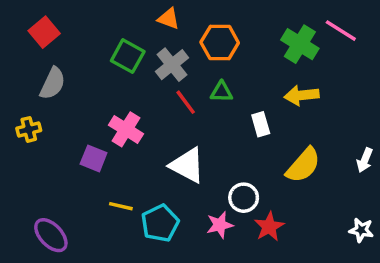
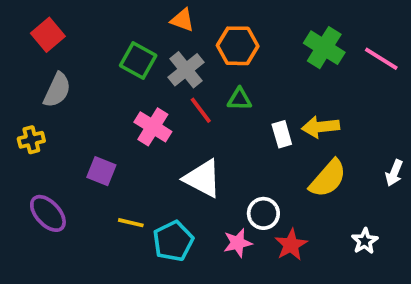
pink line: (341, 31) -> (381, 59), moved
yellow arrow: (302, 95) -> (321, 127), moved
pink cross: (126, 129) -> (153, 127), moved
white star: (361, 230) -> (365, 241), moved, turned 30
purple ellipse: (51, 235) -> (48, 213), moved

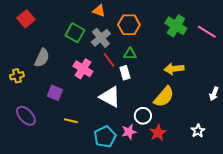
gray semicircle: (57, 90) -> (42, 58), moved
white rectangle: (282, 134) -> (125, 73), moved
yellow semicircle: (328, 178) -> (164, 97), moved
cyan pentagon: (173, 241) -> (105, 137), moved

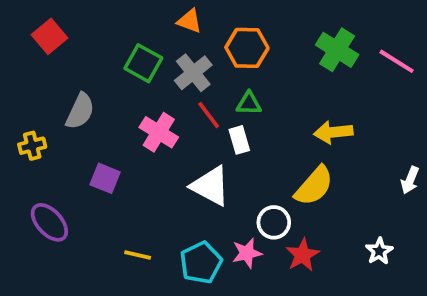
yellow line: (71, 121) -> (138, 255), moved

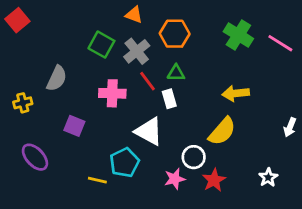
red square: (49, 36) -> (17, 20), moved
pink cross: (159, 132) -> (112, 93), turned -30
cyan pentagon: (201, 263) -> (124, 163), moved

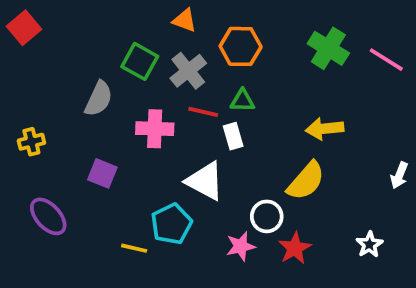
gray semicircle: (57, 78) -> (99, 99), moved
red line: (148, 81) -> (203, 112), turned -40

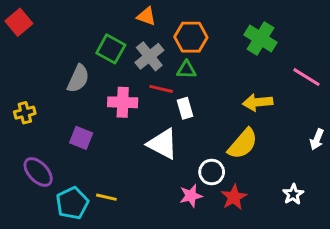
pink line: (386, 60) -> (307, 77), moved
green triangle: (242, 101) -> (186, 70), moved
cyan pentagon: (171, 224) -> (72, 203), moved

